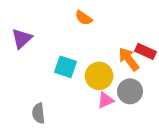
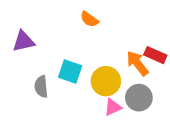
purple triangle: (22, 38) -> (23, 41), turned 30
gray semicircle: (38, 113) -> (41, 87), moved

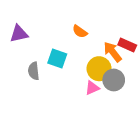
orange semicircle: (89, 19) -> (80, 31), moved
yellow circle: (106, 81) -> (99, 69), moved

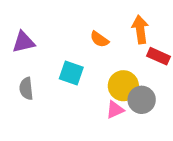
orange arrow: (113, 52) -> (140, 29), moved, turned 30
gray semicircle: (34, 71) -> (26, 89), moved

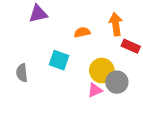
orange semicircle: (99, 39) -> (82, 32), turned 133
purple triangle: (23, 42) -> (38, 14), moved

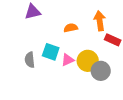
gray semicircle: (22, 73) -> (30, 60), moved
pink triangle: (95, 90) -> (68, 60), moved

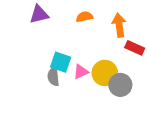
orange semicircle: (71, 28) -> (84, 17), moved
gray semicircle: (30, 60) -> (53, 77), moved

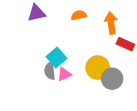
cyan square: (61, 62) -> (56, 58), turned 30
pink triangle: (81, 72) -> (64, 74), moved

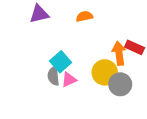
orange arrow: (111, 23) -> (119, 53), moved

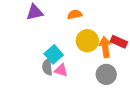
yellow circle: (105, 72) -> (87, 41), moved
pink triangle: (69, 80) -> (61, 70), turned 40

